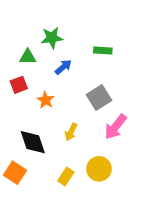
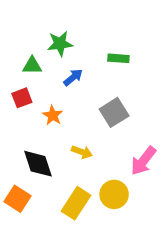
pink arrow: (116, 127) -> (143, 161), moved
yellow arrow: (71, 132) -> (82, 152), turned -96
yellow rectangle: (66, 176) -> (76, 203), size x1.5

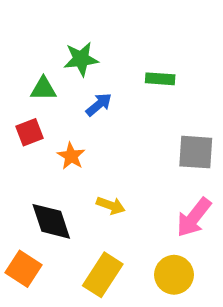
gray square: (114, 112) -> (196, 152), moved, turned 36
yellow circle: (114, 194) -> (174, 275), moved

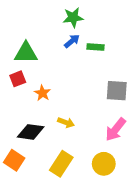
green star: (81, 59) -> (73, 17), moved
green triangle: (43, 89) -> (26, 53), size x1.5
blue arrow: (99, 105) -> (72, 41), moved
black diamond: (51, 221) -> (31, 132), turned -64

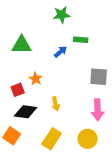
blue arrow: (72, 41) -> (61, 52), moved
red square: (18, 79) -> (18, 90), moved
yellow arrow: (66, 122) -> (56, 104), turned 56
pink arrow: (116, 130) -> (98, 110), turned -40

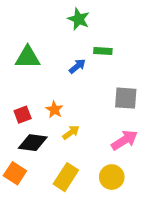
green star: (62, 15) -> (79, 19), turned 30
orange star: (36, 79) -> (54, 110), moved
yellow arrow: (56, 104) -> (71, 132), turned -112
pink arrow: (98, 110) -> (124, 140), turned -120

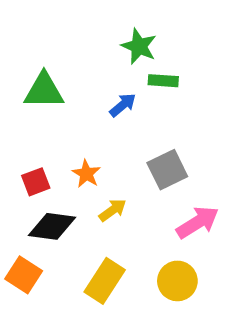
green star: (79, 19) -> (139, 46), moved
gray square: (126, 98) -> (167, 170), moved, turned -30

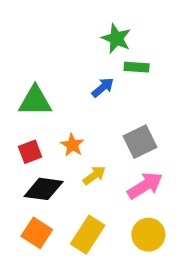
green triangle: (44, 91) -> (35, 101), moved
pink arrow: (198, 222) -> (145, 186), moved
orange square: (24, 275) -> (37, 233), moved

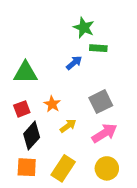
black diamond: (44, 189) -> (32, 136), turned -56
orange square: (37, 233) -> (27, 167), turned -30

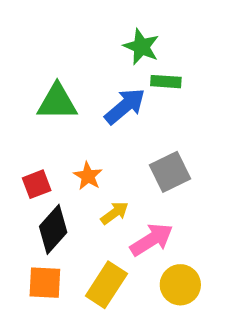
blue arrow: (74, 63) -> (125, 106), size x1.5
green triangle: (25, 72) -> (57, 102), moved
pink arrow: (104, 133) -> (152, 240), moved

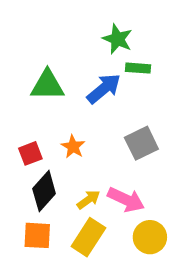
yellow arrow: (115, 213) -> (88, 200), moved
pink arrow: (152, 240) -> (126, 200), turned 57

